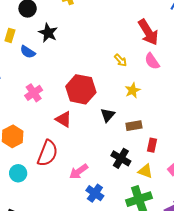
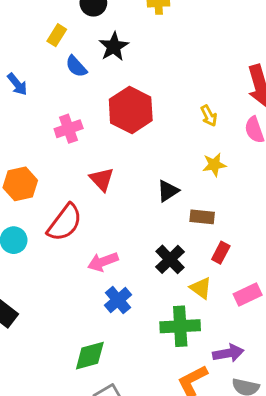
red hexagon: (81, 89) -> (131, 110), moved

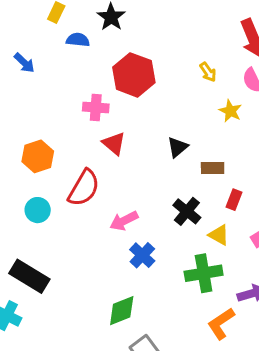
blue semicircle: (76, 66) -> (78, 40), turned 145
pink cross: (69, 129) -> (96, 108), moved, turned 30
yellow star: (214, 165) -> (230, 111), moved, turned -30

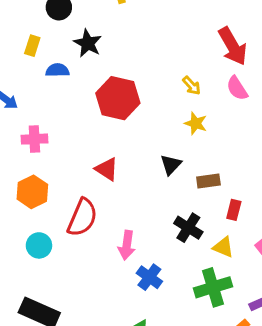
pink cross: (96, 108) -> (34, 139), moved
yellow star: (230, 111) -> (196, 123), moved
pink arrow: (124, 221) -> (127, 245), turned -48

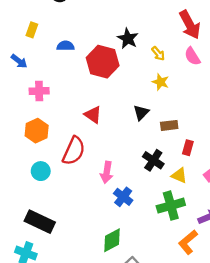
black star: (88, 43) -> (128, 38), moved
yellow rectangle: (32, 46) -> (32, 30), moved
blue semicircle: (57, 70) -> (66, 46), moved

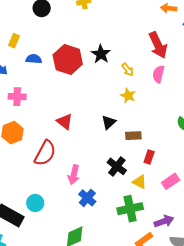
blue semicircle: (66, 46) -> (34, 59), moved
pink semicircle: (192, 56) -> (158, 74), turned 42
red hexagon: (103, 62) -> (68, 60), moved
cyan circle: (41, 171) -> (35, 203), moved

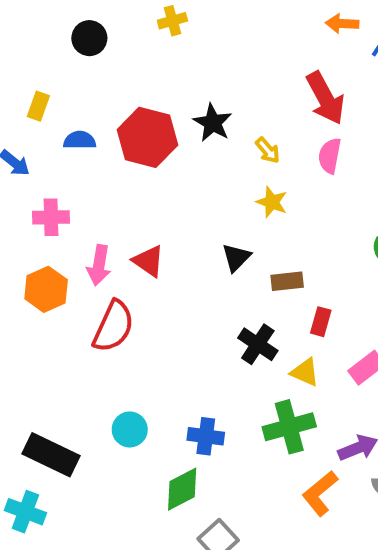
pink arrow: (74, 175) -> (99, 265), moved
blue cross: (87, 198) -> (206, 436), moved, turned -30
cyan circle: (35, 203) -> (130, 429), moved

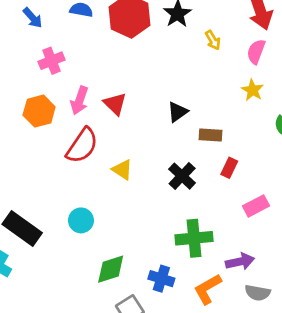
yellow star: (272, 202) -> (252, 90), moved
pink cross: (51, 217) -> (51, 61), turned -30
yellow triangle: (305, 372) -> (122, 170), moved
blue cross: (206, 436) -> (161, 279), moved

